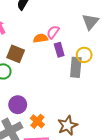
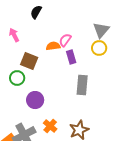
yellow circle: (84, 55) -> (99, 48), moved
gray rectangle: (76, 67) -> (82, 85), moved
purple circle: (18, 105) -> (35, 100), moved

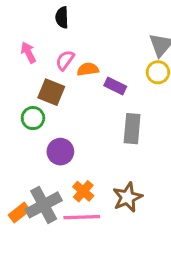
black semicircle: (36, 12) -> (62, 17), turned -32
pink semicircle: (65, 40) -> (65, 60), moved
purple rectangle: (71, 57) -> (115, 86), turned -48

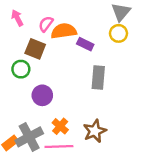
orange semicircle: (88, 69) -> (64, 31), size x1.5

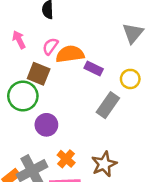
yellow circle: (118, 33) -> (130, 79), moved
green circle: (21, 69) -> (23, 96), size x1.5
gray rectangle: (98, 77) -> (108, 105), turned 30

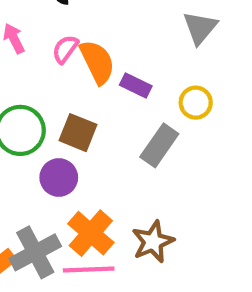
orange semicircle: (70, 54) -> (97, 62), turned 72
brown square: (39, 74) -> (78, 133), moved
orange cross: (66, 159) -> (91, 233), size x1.5

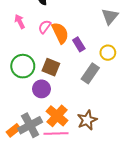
purple rectangle: (136, 85) -> (79, 44), turned 32

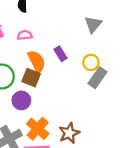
pink semicircle: (45, 27) -> (25, 35), turned 48
orange semicircle: (60, 33) -> (37, 61), moved
gray rectangle: (90, 73) -> (97, 78), moved

